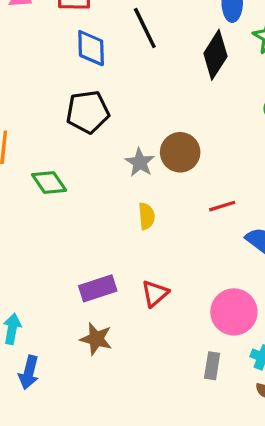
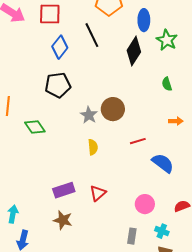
blue diamond: (91, 48) -> (60, 47), turned 40
pink circle: (234, 312) -> (145, 204), size x0.7

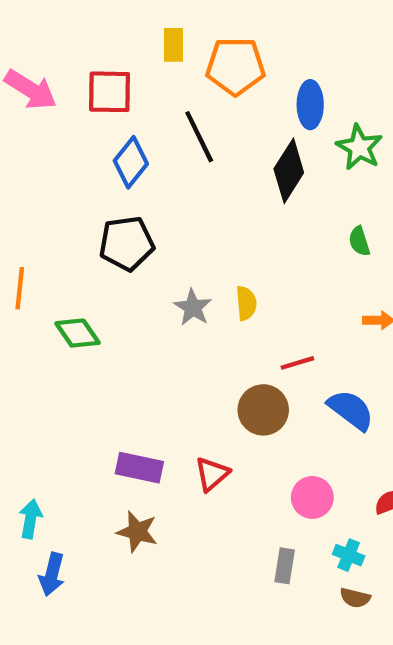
brown circle: (113, 109) -> (263, 410), moved
yellow semicircle: (93, 147) -> (246, 303), moved
purple rectangle: (64, 190) -> (139, 468), turned 30

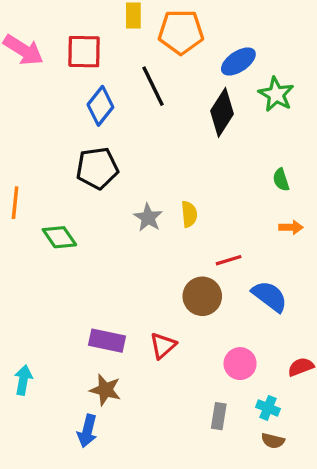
blue ellipse: (310, 105) -> (238, 61), turned 56
green semicircle: (359, 241) -> (281, 180), moved
blue arrow: (52, 574) -> (87, 431), moved

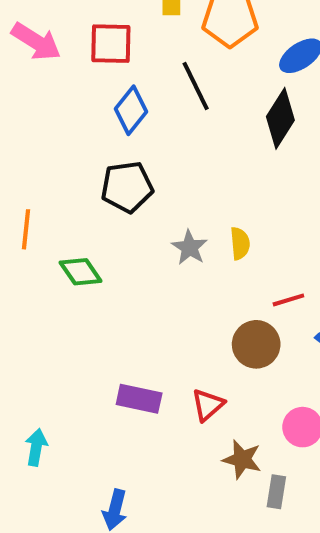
brown star: (105, 390) -> (242, 459), moved

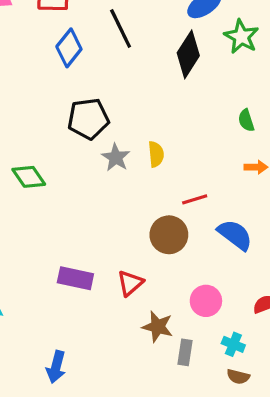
black pentagon: (127, 187) -> (88, 119), moved

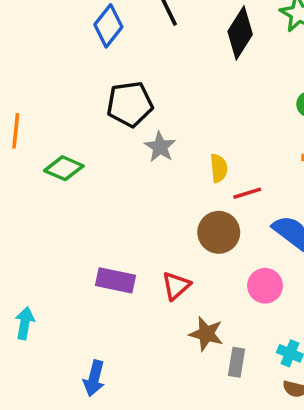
yellow semicircle: (156, 154) -> (219, 168), moved
green diamond: (29, 177) -> (64, 168), turned -32
pink circle: (206, 301) -> (265, 286), moved

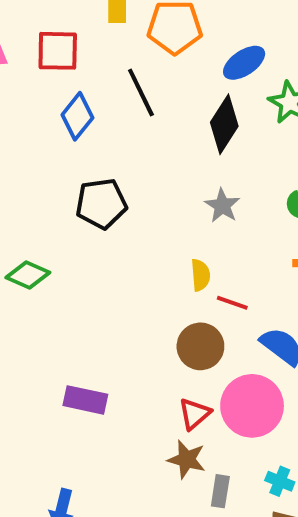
gray star: (160, 147) -> (222, 206), moved
red line: (247, 193) -> (232, 303), turned 36
red triangle: (176, 286) -> (194, 414), moved
pink circle: (265, 286) -> (252, 406), size x1.6

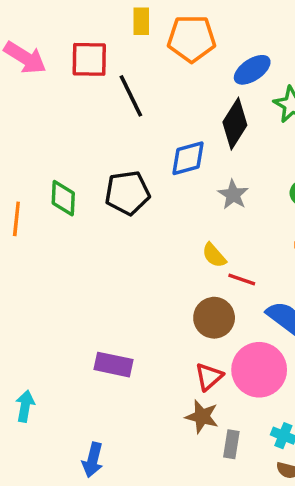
black line: (141, 93) -> (131, 96), moved
blue diamond: (77, 116) -> (188, 158), moved, turned 36
green diamond: (28, 275) -> (63, 198), moved, turned 69
yellow semicircle: (200, 275) -> (214, 255), turned 144

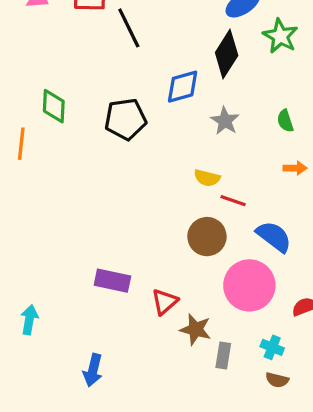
green diamond: (63, 198) -> (54, 106), moved
yellow semicircle: (214, 255) -> (207, 178), turned -35
red triangle: (209, 377) -> (165, 302), moved

